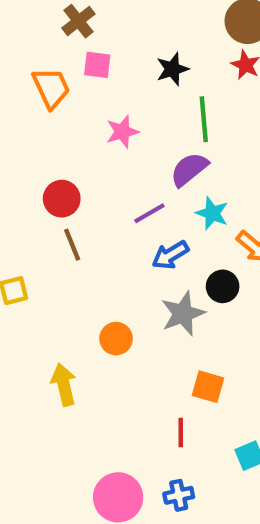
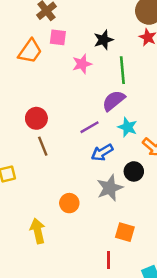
orange trapezoid: (51, 88) -> (30, 51), turned 60
pink star: (122, 132) -> (82, 64), moved

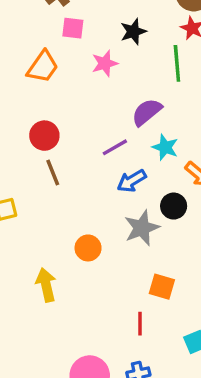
orange trapezoid: (30, 51) -> (43, 67), moved
green line: (122, 70) -> (177, 63), moved

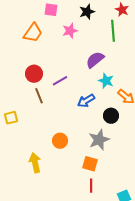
purple line: (115, 147) -> (60, 81), moved
gray star: (142, 228) -> (99, 140), moved
orange square: (162, 287) -> (90, 164), moved

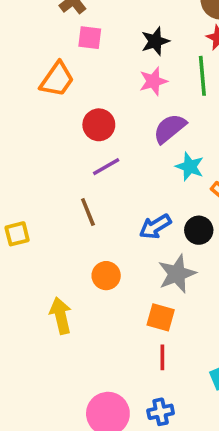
pink star: (70, 31) -> (153, 81), moved
red circle: (34, 74) -> (99, 125), moved
brown line: (39, 96) -> (88, 212), moved
blue arrow: (86, 101) -> (155, 227), moved

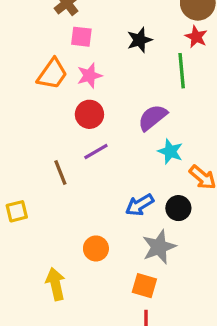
pink star: (153, 81) -> (89, 76), moved
brown line: (88, 212) -> (60, 173), moved

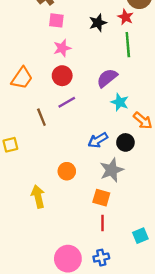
red star: (196, 37) -> (125, 17), moved
orange trapezoid: (52, 74) -> (22, 78), moved

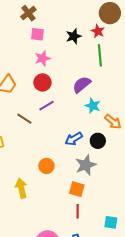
brown line: (41, 117) -> (24, 119), turned -35
cyan square: (140, 236) -> (111, 222), turned 32

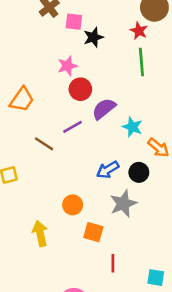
pink square: (37, 34) -> (74, 22), moved
black star: (74, 36) -> (93, 37), moved
red circle: (42, 82) -> (80, 89), moved
purple semicircle: (82, 85) -> (104, 109), moved
orange square: (77, 189) -> (93, 232), moved

